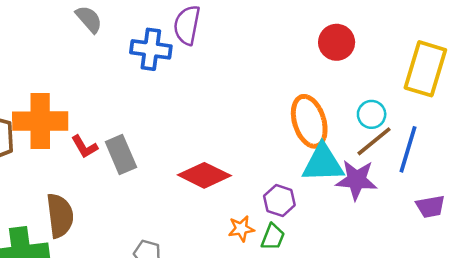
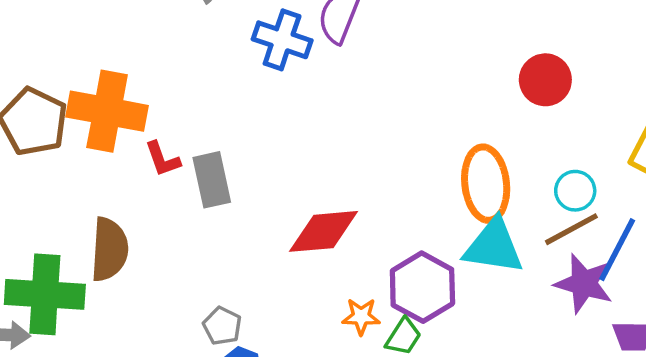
red diamond: (204, 175) -> (323, 231), turned -42
purple star: (357, 180) -> (584, 284), moved
purple hexagon: (279, 201) -> (422, 287), size x1.5

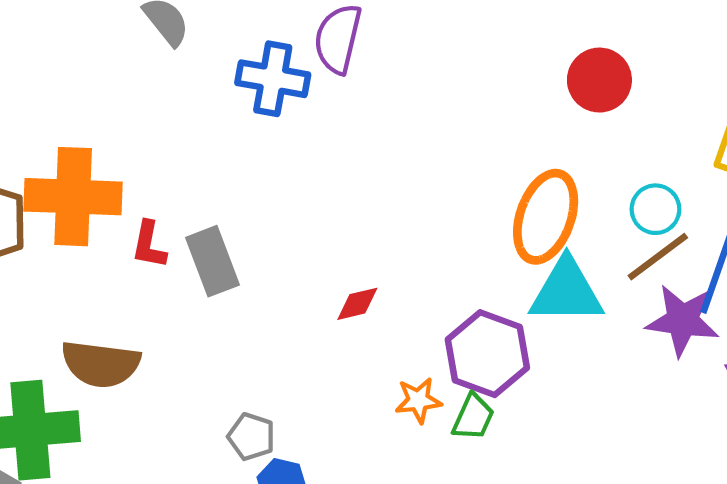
red L-shape: (162, 159) -> (149, 245), turned 39
orange ellipse: (486, 184) -> (546, 217), turned 34
red diamond: (323, 231) -> (357, 304), size x0.5
brown semicircle: (109, 249) -> (101, 364), turned 102

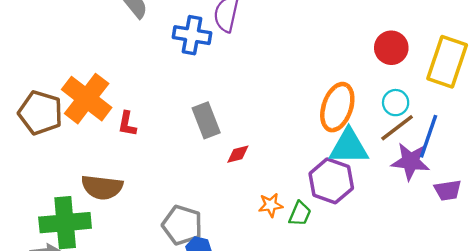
red circle: (599, 80) -> (391, 48), moved
orange cross: (73, 197) -> (87, 99), turned 36
gray rectangle: (213, 261) -> (206, 120), moved
purple hexagon: (487, 354) -> (331, 181), moved
gray pentagon: (251, 437) -> (182, 225), size x1.6

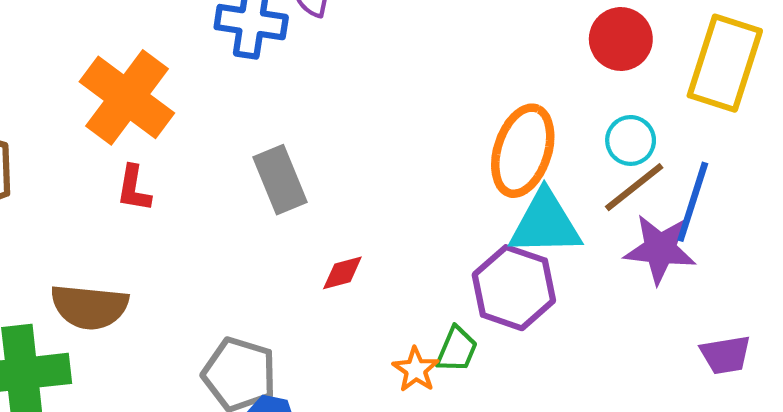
orange cross: (87, 99) -> (127, 97), moved
red diamond: (238, 154) -> (342, 273), moved
purple trapezoid: (448, 190) -> (725, 355), moved
orange star: (271, 205) -> (416, 370), moved, turned -30

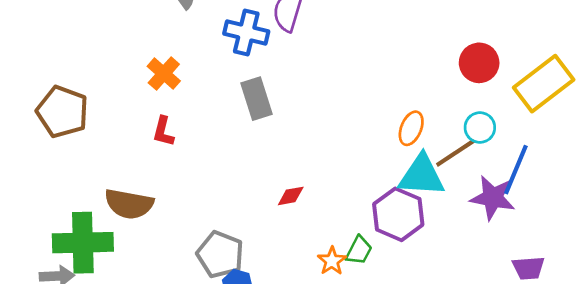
yellow rectangle: (725, 63) -> (544, 84), turned 30
orange cross: (127, 97) -> (164, 74), size x0.6
orange ellipse: (523, 151) -> (411, 128), size x0.6
gray rectangle: (280, 180) -> (257, 99), moved
brown line: (634, 187) -> (455, 153), moved

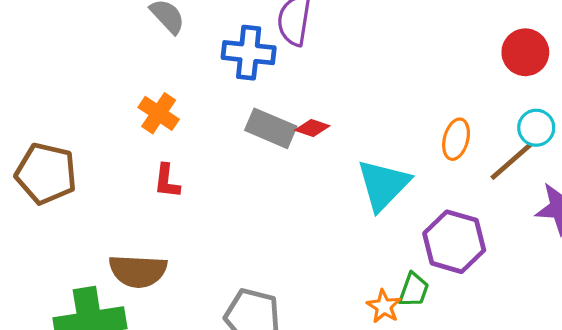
gray rectangle: (257, 99) -> (271, 128), turned -42
cyan triangle: (422, 175) -> (383, 185), moved, turned -42
red diamond: (291, 196) -> (312, 128), moved, turned 36

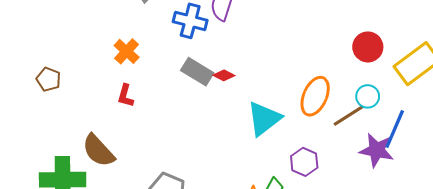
orange ellipse: (456, 139) -> (315, 96), size x1.5
brown pentagon: (46, 173) -> (49, 79), size x0.6
purple hexagon: (454, 242) -> (304, 162), size x0.7
brown semicircle: (138, 271) -> (98, 151), turned 36

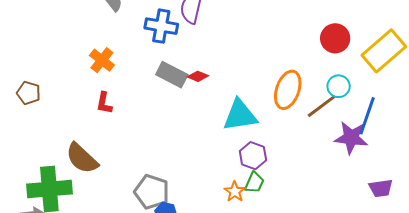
cyan triangle: (264, 119) -> (240, 115), turned 33
purple hexagon: (304, 162) -> (253, 156), moved

